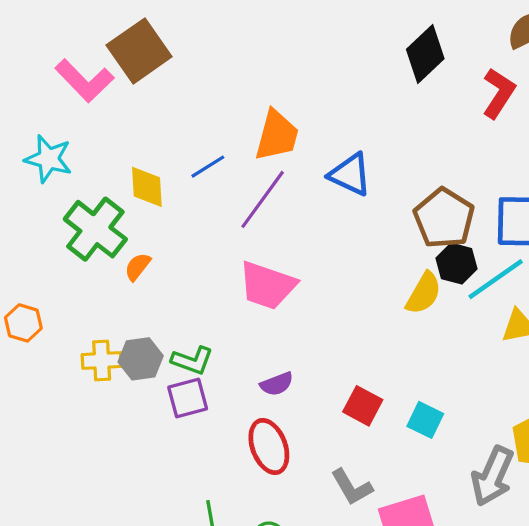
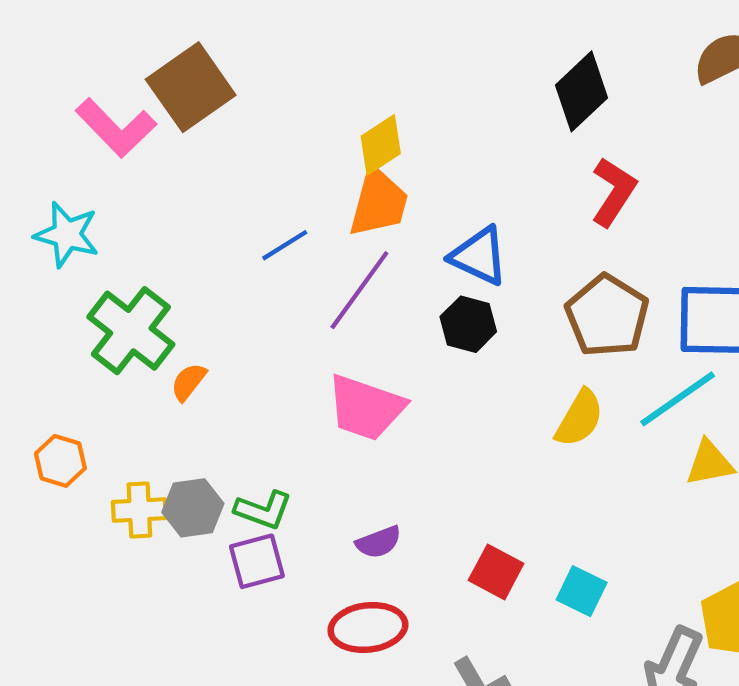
red L-shape: (499, 93) -> (614, 192), moved
yellow diamond: (147, 187) -> (381, 145), moved, turned 60
black hexagon: (457, 264) -> (468, 324), moved
orange hexagon: (23, 323) -> (60, 461), moved
red ellipse: (269, 446) -> (368, 627), turned -76

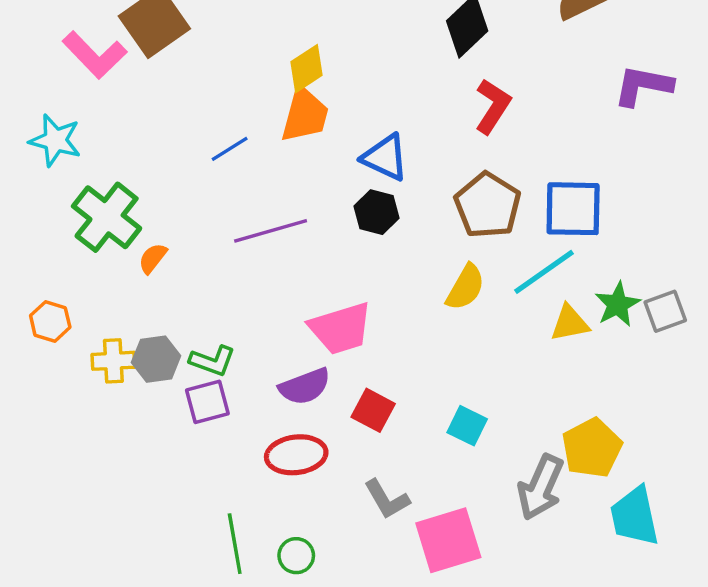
purple line: (359, 290) -> (271, 231), moved, turned 38
pink trapezoid: (366, 408) -> (341, 328), moved, turned -36
purple semicircle: (379, 542) -> (305, 386), size x1.4
red square: (496, 572) -> (373, 410), moved

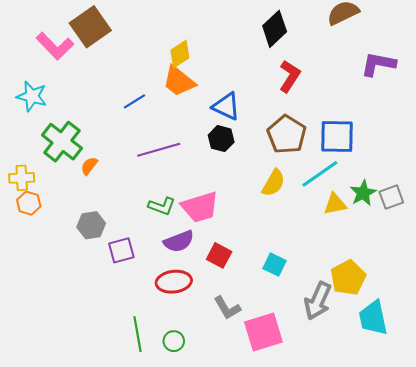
orange trapezoid: (305, 115) -> (179, 81), turned 114
yellow cross: (113, 361) -> (22, 178), moved
green L-shape: (212, 361) -> (162, 206), moved

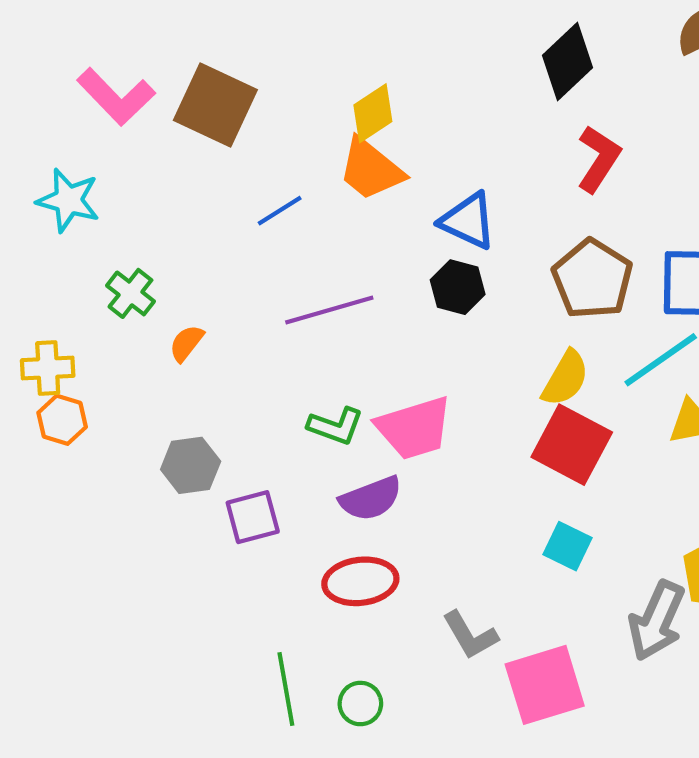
brown square: (90, 27) -> (215, 105), moved, turned -30
green cross: (62, 142) -> (130, 293), size x0.6
red square: (219, 255) -> (572, 445), moved, size x1.5

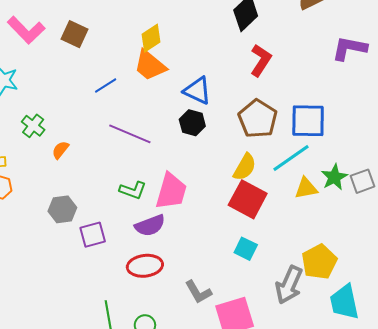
brown square: (215, 105) -> (74, 34), size x0.7
purple line: (329, 310) -> (130, 134), turned 39
pink trapezoid: (414, 428) -> (171, 191), turned -57

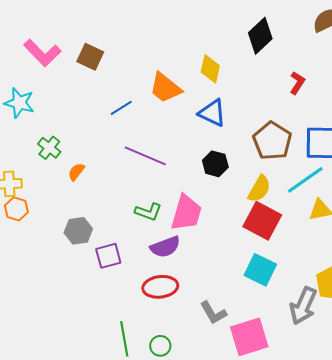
yellow diamond: (151, 38) -> (210, 69), moved, turned -44
red L-shape: (261, 60) -> (297, 83), moved, size x0.7
black hexagon: (192, 123) -> (215, 164), moved
cyan square: (246, 249) -> (260, 270), size x1.4

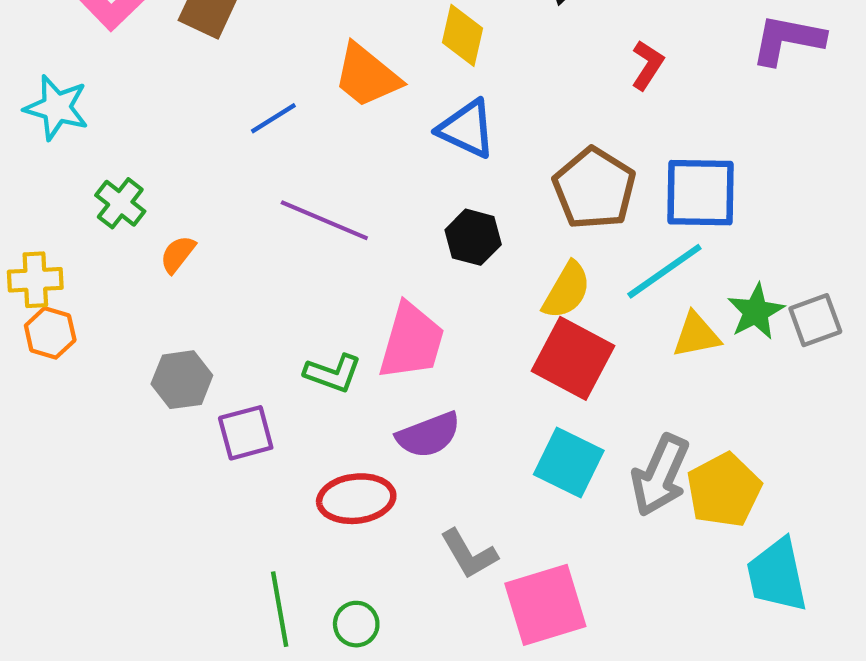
green L-shape: (148, 212) -> (333, 373), moved
purple semicircle: (165, 247) -> (428, 435), moved
gray arrow: (303, 306) -> (660, 475), moved

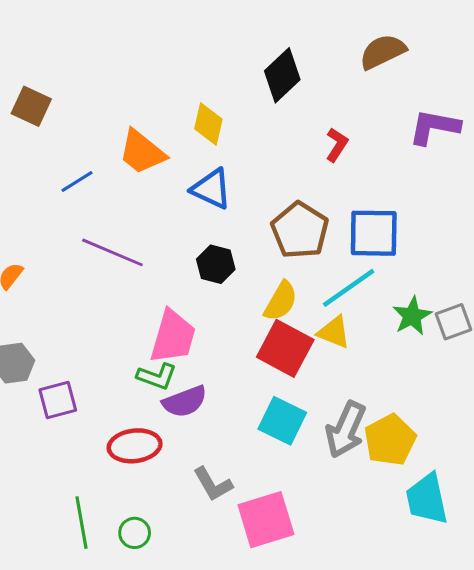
yellow triangle: (696, 335) -> (334, 332), moved, turned 33
green L-shape: (333, 373) -> (157, 376), moved

